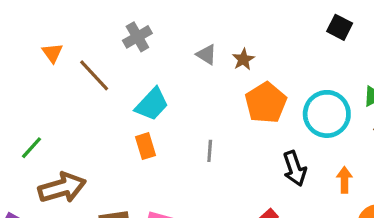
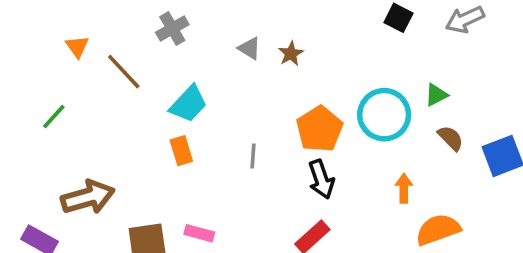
orange pentagon: (266, 103) -> (319, 129), moved
green line: (32, 148) -> (54, 116), moved
black arrow: (295, 169) -> (321, 179), moved

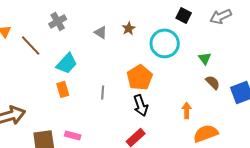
brown star: (291, 54) -> (129, 28), moved
green triangle: (436, 95) -> (205, 58), turned -40
cyan circle: (384, 115) -> (165, 43), moved

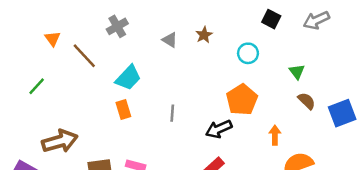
cyan circle: (165, 43) -> (248, 53), size x0.6
orange pentagon: (140, 77) -> (242, 100), moved
black arrow: (141, 105) -> (219, 129), turned 85

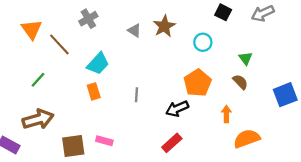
brown star: (204, 35) -> (164, 26), size x1.5
orange triangle: (53, 39) -> (32, 29), size x1.5
green line: (37, 86) -> (38, 80), moved
brown semicircle: (307, 101) -> (240, 82), moved

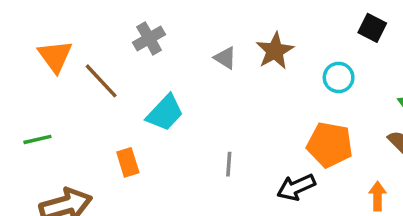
green line: (38, 80) -> (37, 139), moved, turned 35
orange pentagon: (197, 83) -> (330, 145), turned -30
orange rectangle: (94, 91) -> (128, 162), moved

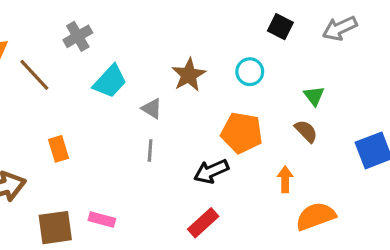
brown star: (275, 51) -> (189, 75), moved
gray triangle: (225, 58) -> (152, 109), moved
cyan trapezoid: (165, 113) -> (110, 81), moved

